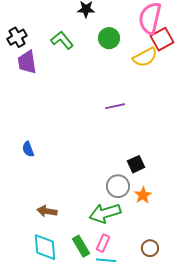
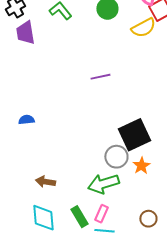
purple line: (115, 106) -> (100, 77), moved
blue semicircle: (28, 149) -> (26, 120), turned 105
black square: (136, 164) -> (134, 135), size x1.8

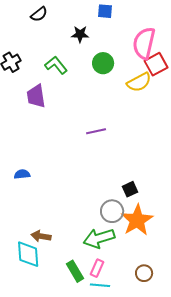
purple trapezoid: (25, 33) -> (36, 96), moved
black square: (134, 135) -> (130, 189), size x0.5
orange star: (141, 166) -> (137, 220), size x1.8
cyan diamond: (43, 218) -> (28, 254), moved

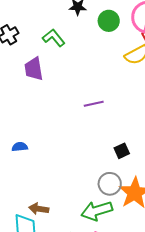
green circle: (103, 63) -> (109, 21), moved
black square: (130, 189) -> (122, 151), moved

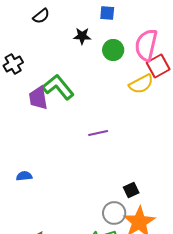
green L-shape: (54, 38) -> (58, 87), moved, size x1.4
black square: (122, 151) -> (131, 190), moved

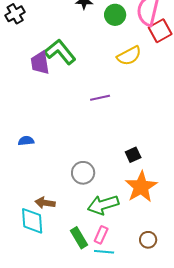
black cross: (13, 64) -> (15, 14), moved
yellow semicircle: (141, 84) -> (129, 56), moved
gray circle: (114, 213) -> (83, 173), moved

